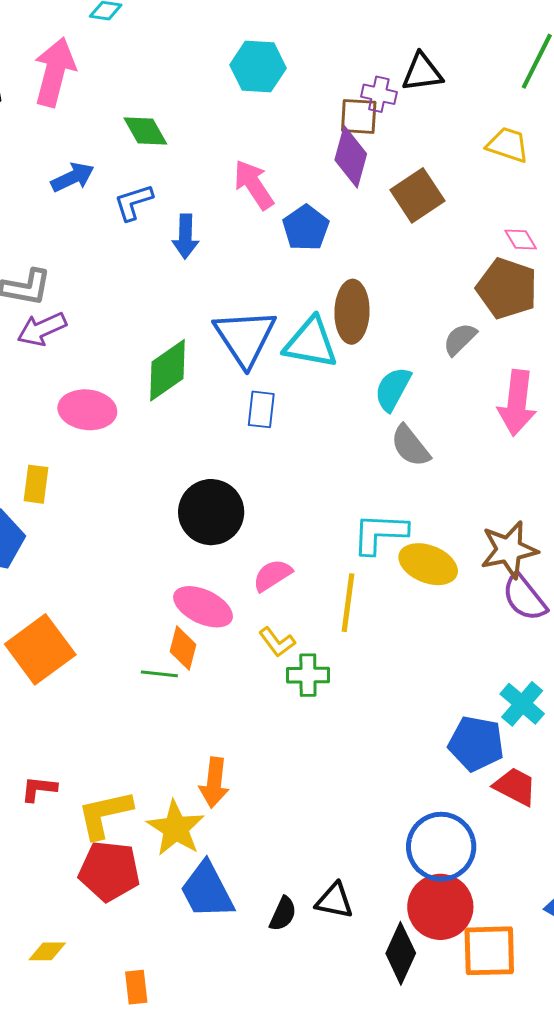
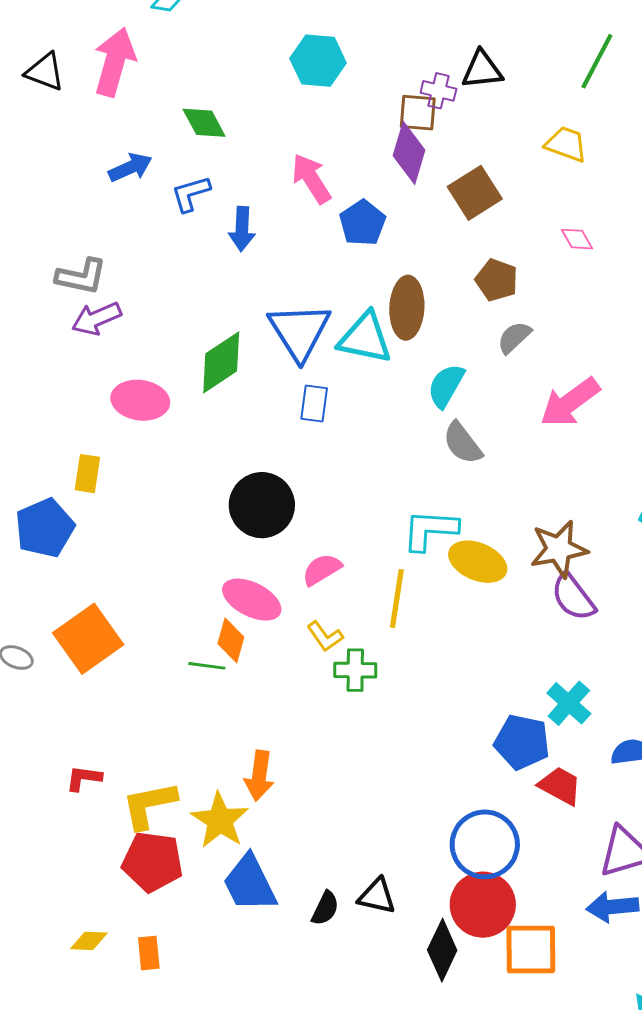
brown pentagon: (507, 288) -> (497, 280), moved, size x0.7
pink arrow: (517, 403) -> (570, 402), turned 46
orange rectangle: (136, 987) -> (149, 953), moved

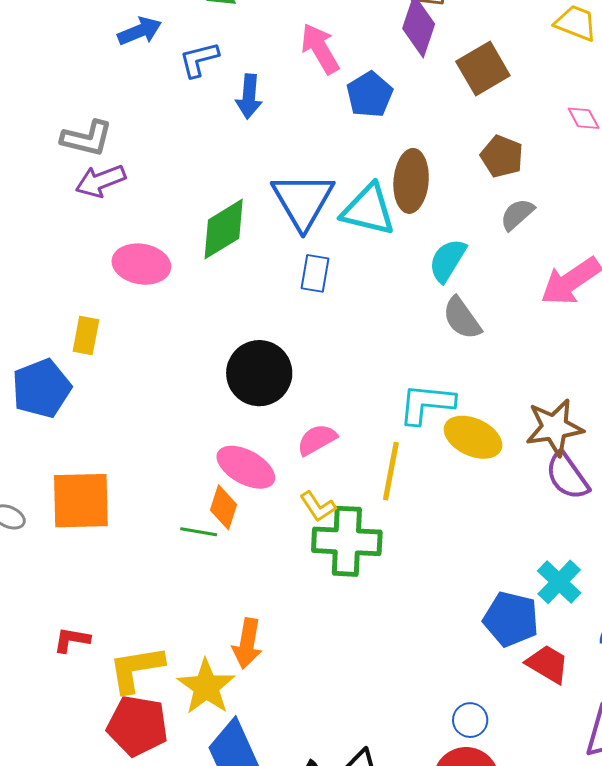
orange square: (88, 639) -> (81, 501), turned 32
green cross: (355, 670) -> (347, 541), size x1.6
blue circle: (485, 844) -> (470, 720), size x0.5

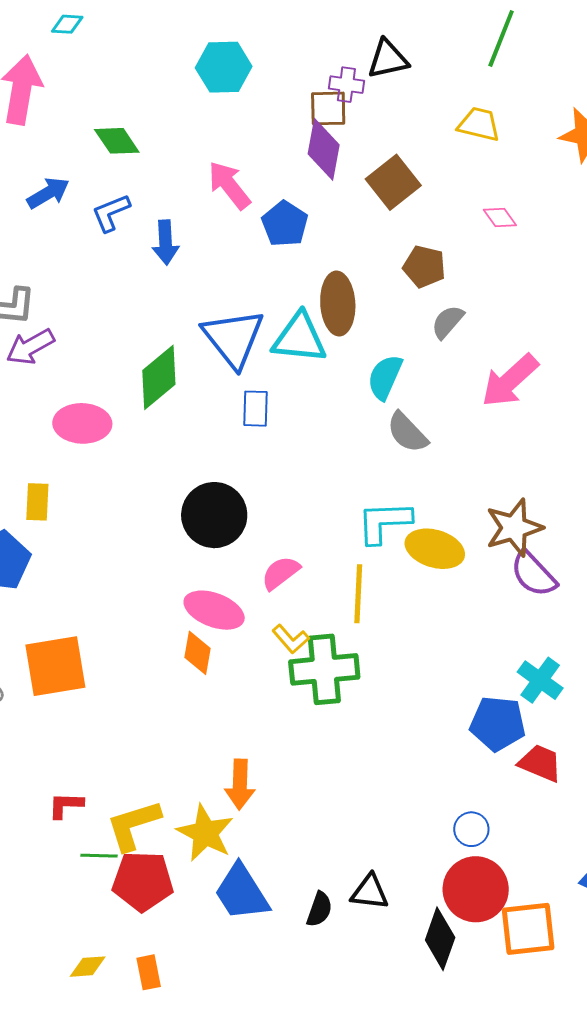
green line: (199, 532) -> (99, 856), moved

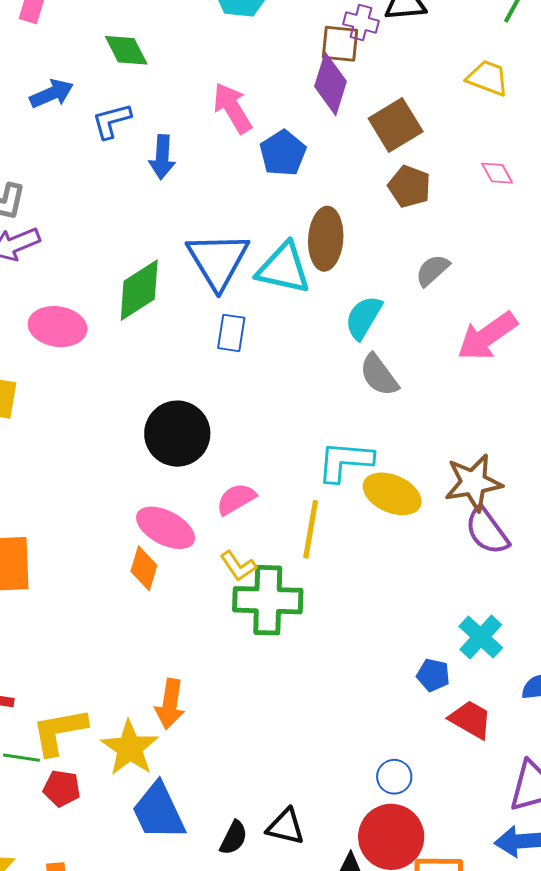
brown pentagon: (424, 267) -> (409, 186), moved
blue pentagon: (498, 724) -> (433, 675), size x0.6
red pentagon: (143, 881) -> (62, 788), size x0.6

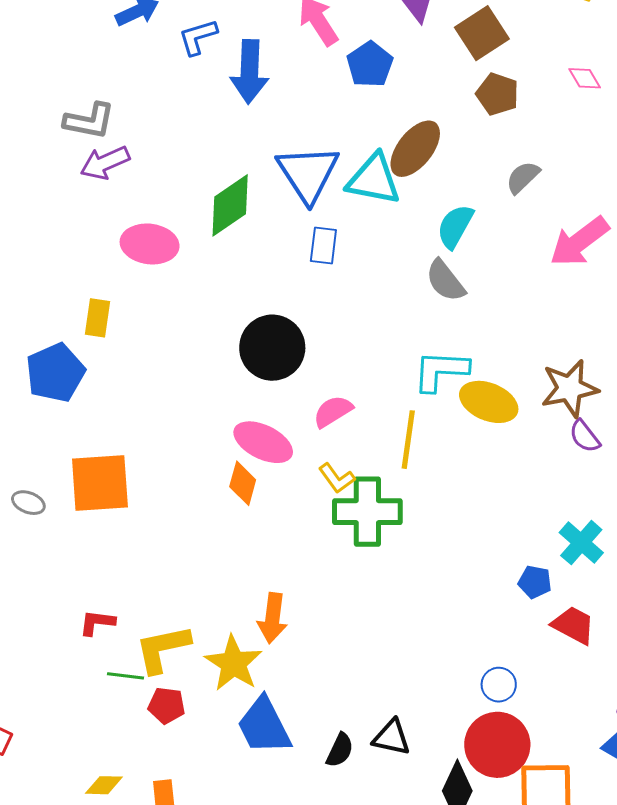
blue arrow: (162, 157) -> (249, 72), size x1.4
brown ellipse: (326, 239) -> (415, 149), turned 36
gray semicircle: (379, 375) -> (445, 281), moved
purple semicircle: (487, 531) -> (585, 436), size x0.7

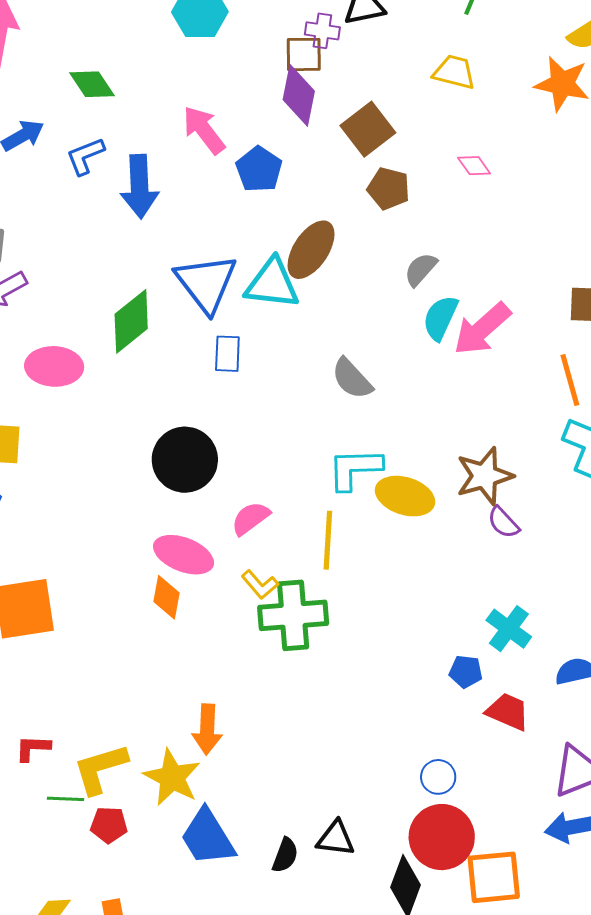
cyan semicircle: (455, 226) -> (440, 318), moved

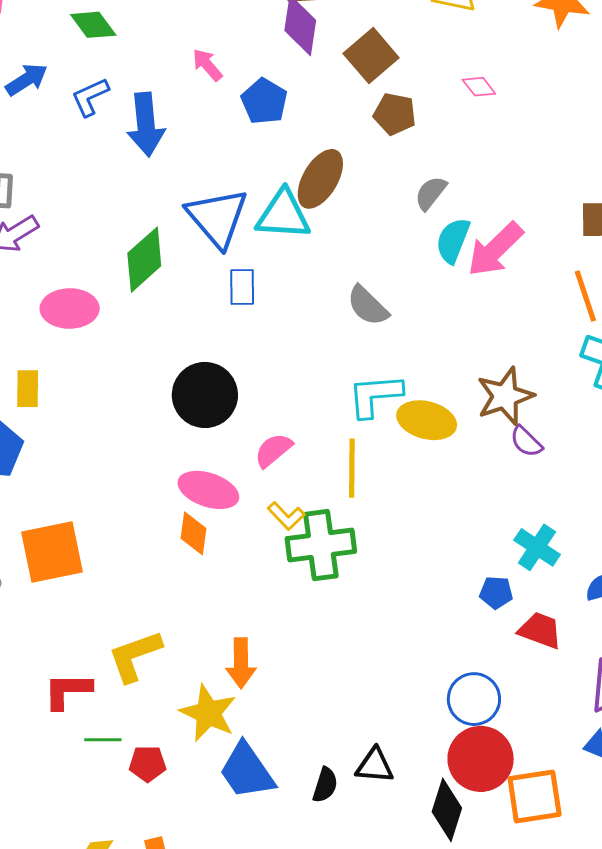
pink arrow: (204, 130) -> (207, 65), size x0.7
red L-shape: (33, 748) -> (68, 691), size x1.4
yellow L-shape: (100, 769) -> (135, 656), moved
blue circle: (438, 777) -> (474, 699), size x1.5

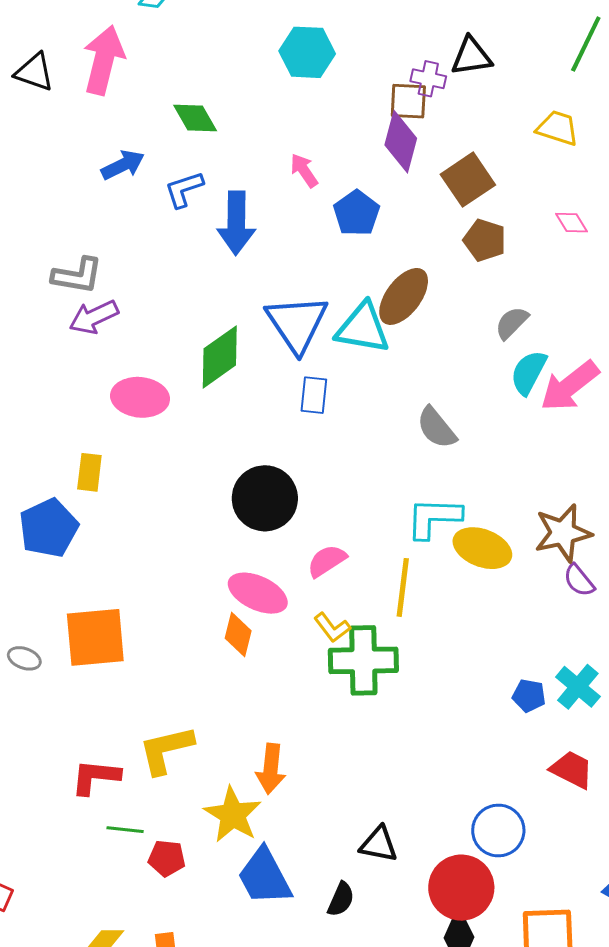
blue pentagon: (496, 592) -> (529, 696), moved
red circle: (481, 759) -> (461, 888), moved
black triangle: (375, 766) -> (379, 844), moved

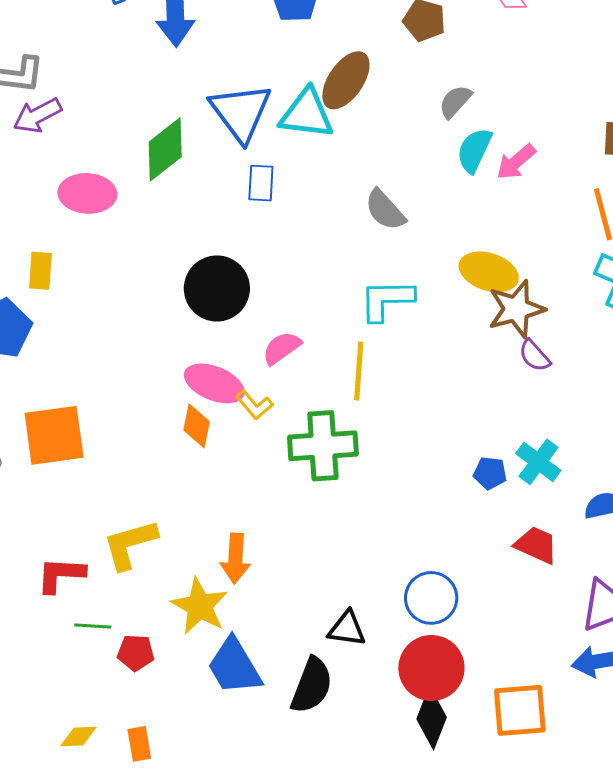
pink arrow: (570, 386) -> (516, 162), size x0.7
yellow ellipse: (482, 548) -> (489, 272), moved
yellow L-shape: (332, 628) -> (254, 405), moved
blue circle: (498, 831) -> (431, 598), moved
black semicircle: (341, 899) -> (312, 685), size x1.6

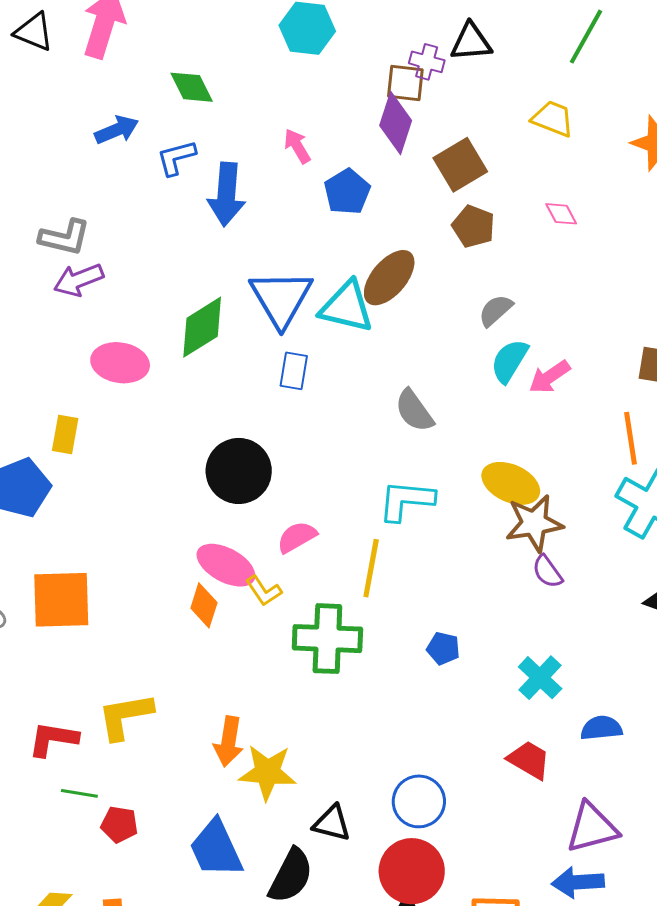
blue pentagon: (490, 473) -> (443, 648), moved
yellow star: (200, 606) -> (267, 772), moved, turned -30

